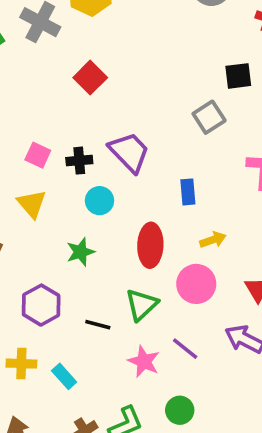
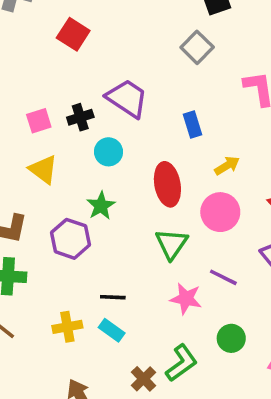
pink square: (38, 155) -> (39, 121), turned -30
purple hexagon: (41, 305) -> (71, 239), moved
black line: (98, 325) -> (113, 297), moved

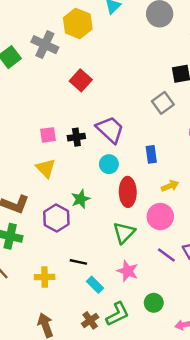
cyan circle: (108, 152) -> (109, 164), moved
purple line: (223, 277) -> (166, 255), moved
cyan rectangle: (112, 330) -> (95, 285), moved

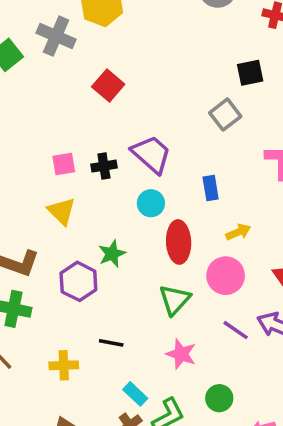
cyan rectangle: (95, 285) -> (135, 394), moved

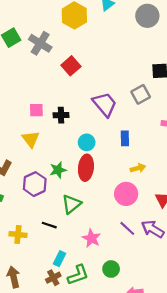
gray cross: (56, 36) -> (40, 43), moved
purple trapezoid: (151, 154) -> (105, 104), moved
red ellipse: (179, 242) -> (86, 168), moved
green triangle: (175, 300) -> (71, 204), moved
cyan rectangle: (135, 394) -> (60, 259), turned 64

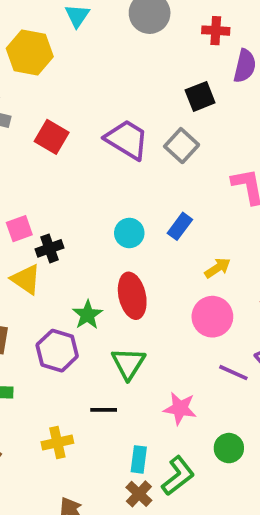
purple trapezoid: (105, 104) -> (127, 140), moved
black cross: (61, 115) -> (49, 248), moved
blue rectangle: (125, 138) -> (180, 226), turned 56
cyan circle: (87, 142) -> (129, 233), moved

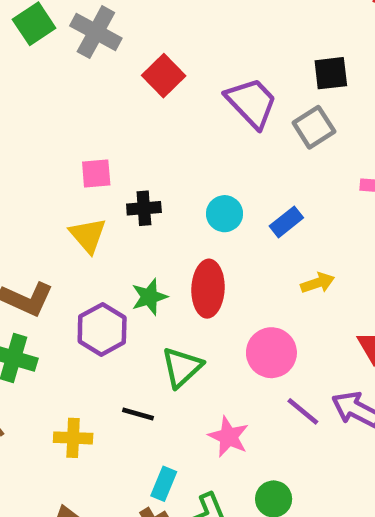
black square: (200, 96) -> (331, 73), moved
black cross: (49, 248) -> (144, 208), moved
pink circle: (212, 317) -> (271, 353), moved

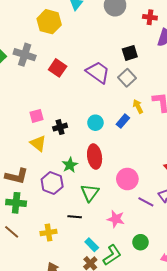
yellow arrow: (318, 283) -> (138, 106), moved, turned -88
cyan rectangle: (164, 484) -> (92, 245), turned -56

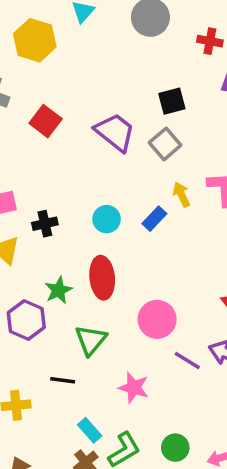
green circle: (141, 242) -> (175, 448), moved

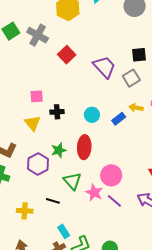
yellow arrow: (181, 194) -> (136, 108), turned -64
green triangle: (91, 340) -> (72, 181), turned -30
purple line: (187, 360) -> (114, 201), moved
pink star: (134, 388) -> (94, 193), moved

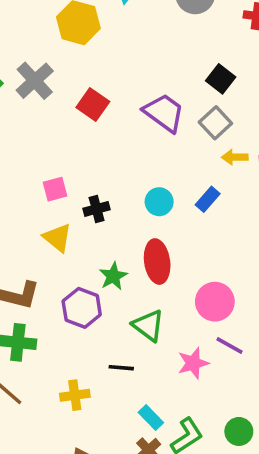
gray cross: (38, 35) -> (35, 81), turned 30
black square: (139, 55) -> (221, 79), turned -35
yellow arrow: (136, 108) -> (235, 157), moved
pink star: (94, 193) -> (193, 363), moved, turned -30

